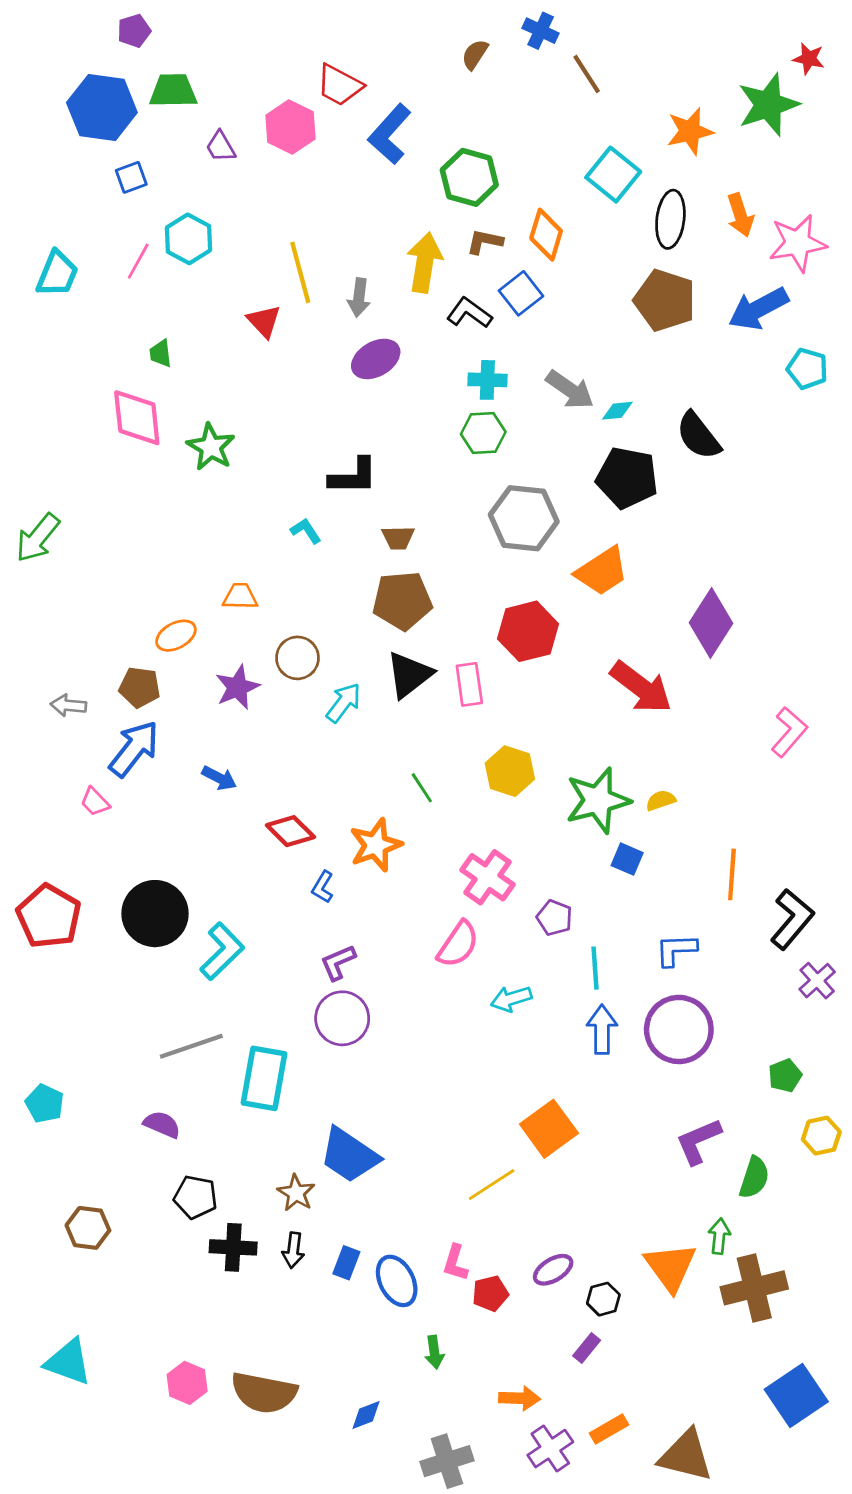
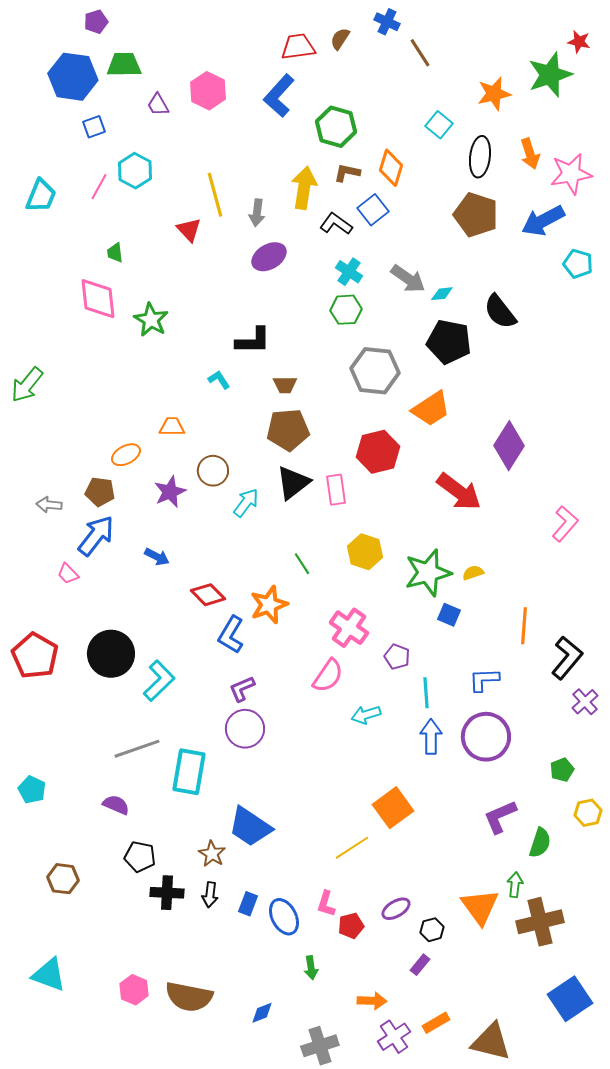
red trapezoid: (339, 85) -> (298, 47), moved, turned 144
cyan square: (613, 175) -> (439, 125), size x0.7
cyan cross: (487, 380) -> (349, 272), turned 32
blue L-shape: (323, 887) -> (231, 635), size x1.6

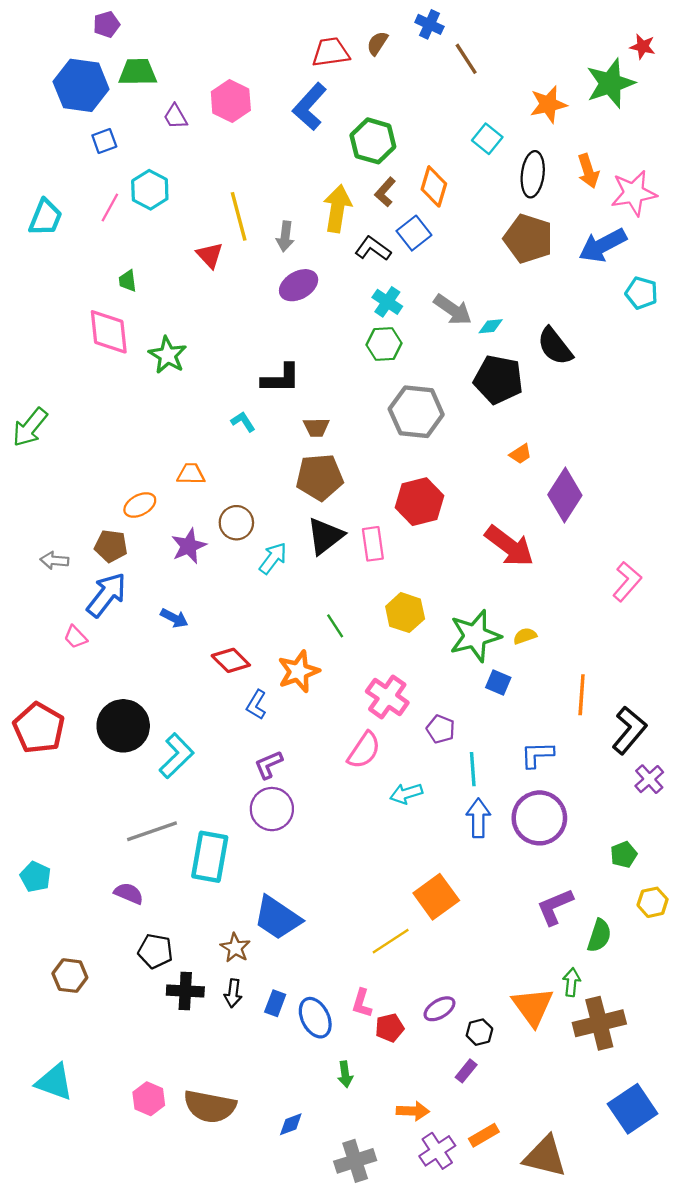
brown L-shape: (347, 173) -> (385, 192), turned -60
orange trapezoid: (431, 409) -> (520, 454), moved, size x0.5
blue L-shape: (231, 635) -> (256, 705), size x0.7

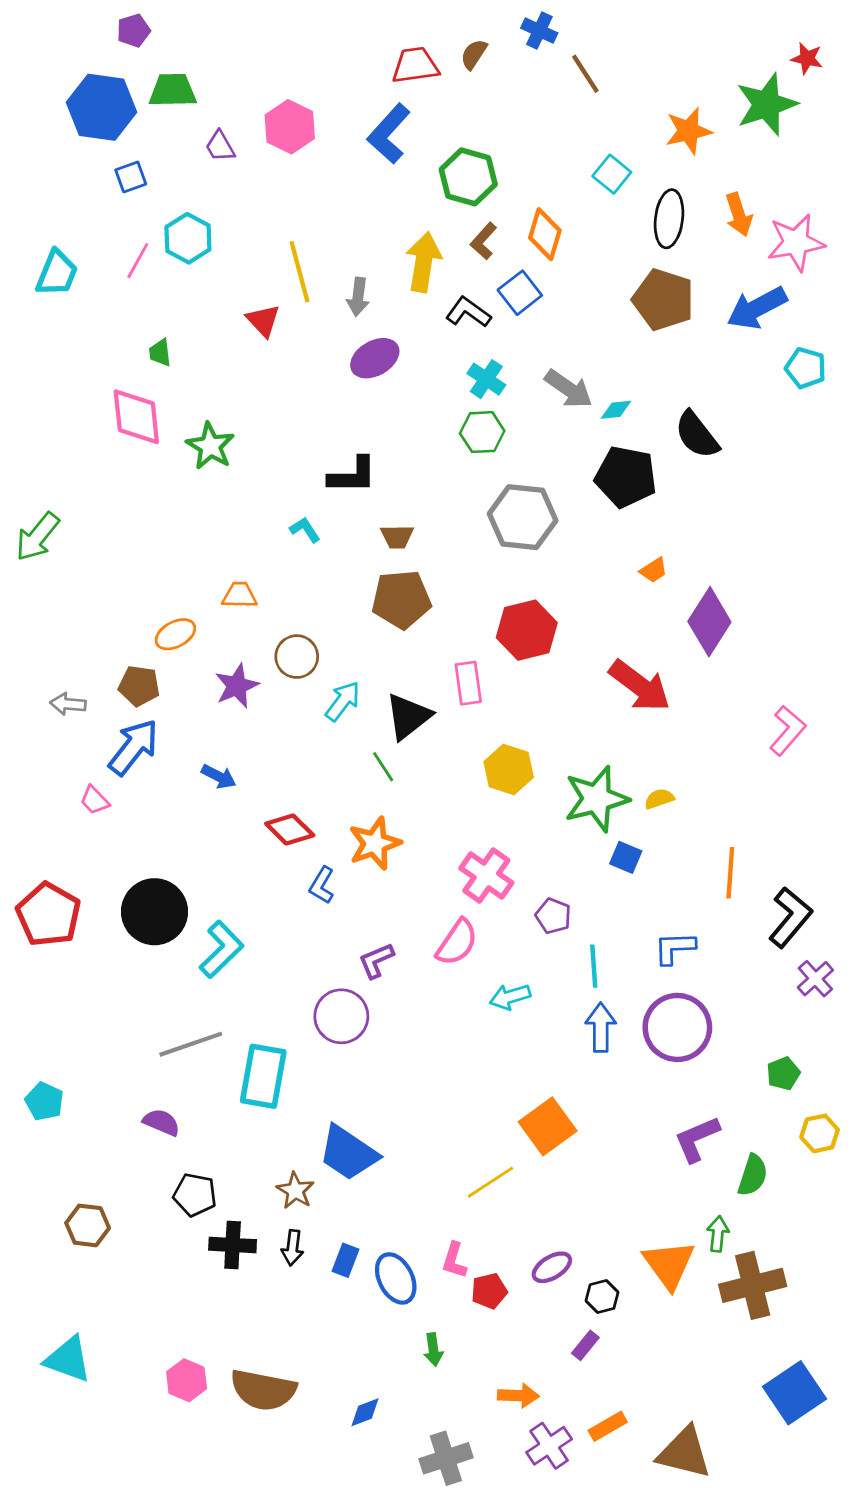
black triangle: (325, 536) -> (408, 717), moved
green line: (335, 626) -> (383, 767), moved
purple L-shape: (269, 765) -> (376, 961), moved

